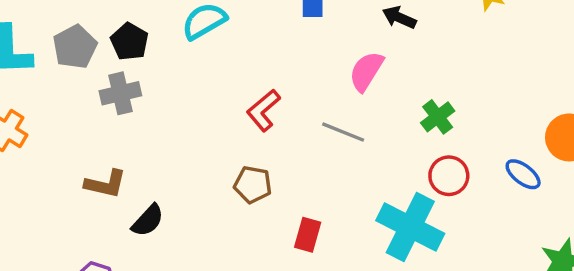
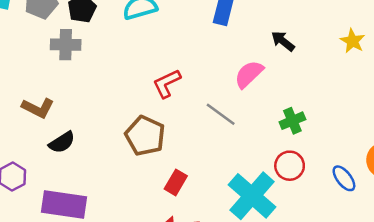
brown pentagon: (253, 185) -> (145, 136), size x1.4

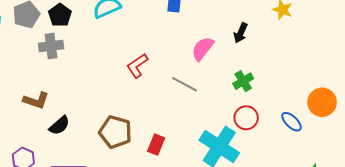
black arrow: (283, 41) -> (241, 33), moved, turned -96
brown pentagon: (145, 136) -> (115, 132), moved

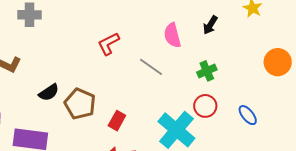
pink semicircle: (203, 49) -> (172, 35), turned -60
orange circle: (322, 102) -> (278, 62), moved
black semicircle: (59, 125) -> (49, 92), moved

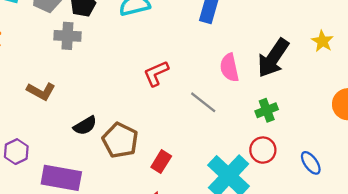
black arrow: (210, 25) -> (273, 58), size x1.8

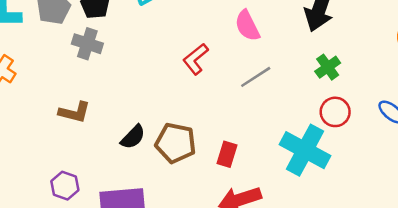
gray cross: (67, 36) -> (87, 44), turned 30
pink semicircle: (229, 68) -> (247, 26), moved
gray line: (203, 102) -> (256, 77), turned -56

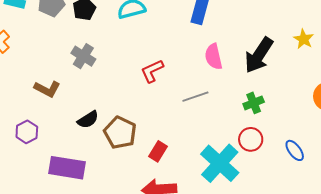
pink semicircle: (247, 26) -> (213, 57), moved
gray cross: (87, 44) -> (83, 56), moved
purple hexagon: (65, 186) -> (27, 132), moved

